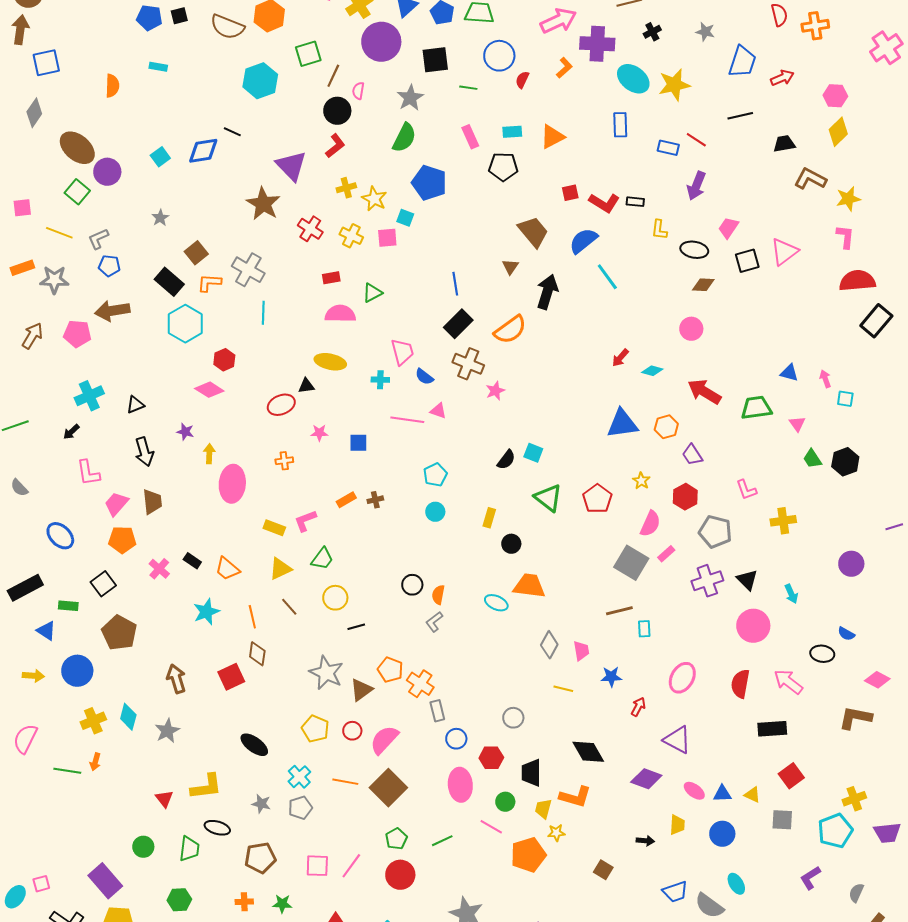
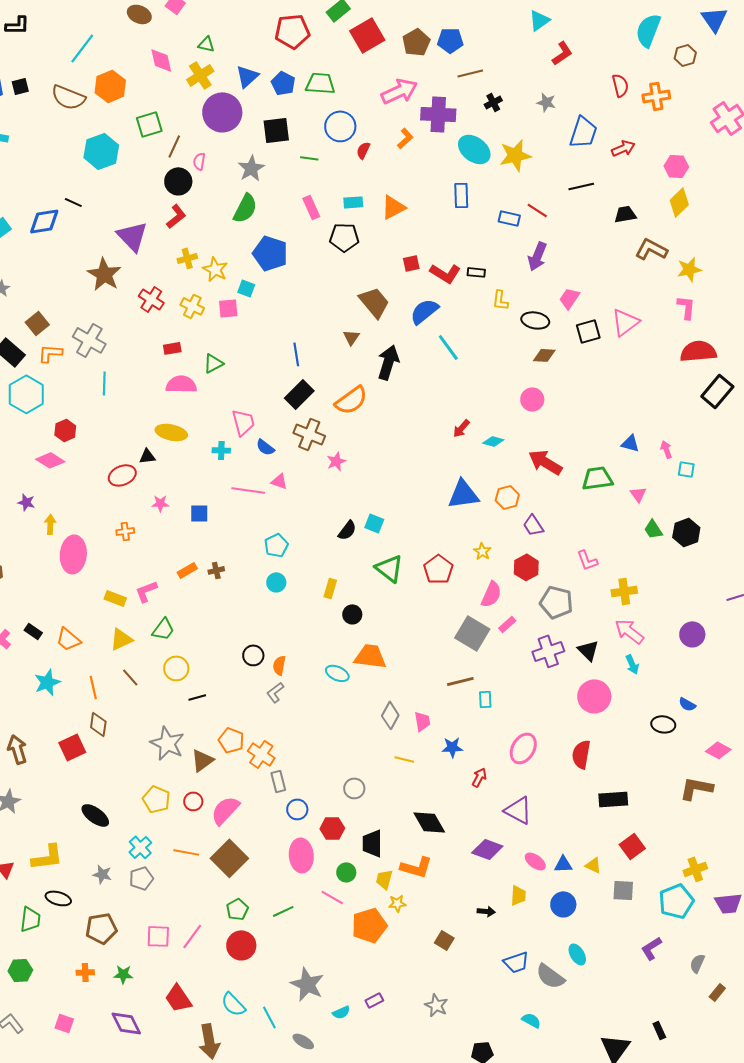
pink arrow: (788, 682) -> (629, 631), moved

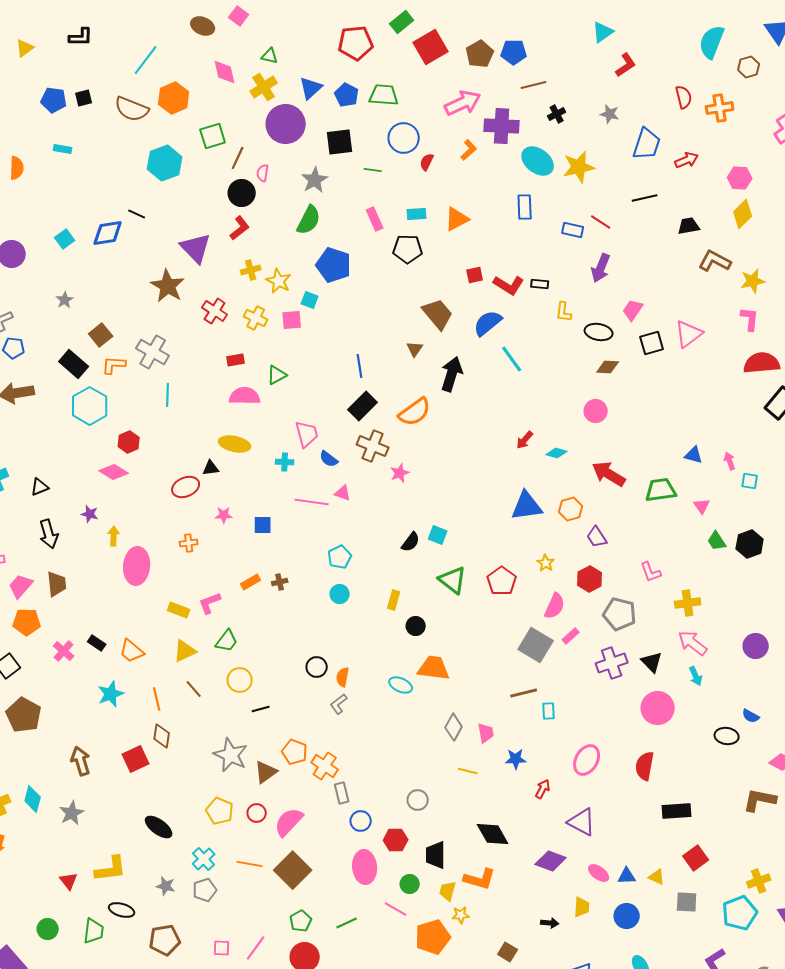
pink square: (158, 936) -> (222, 948), size x0.7

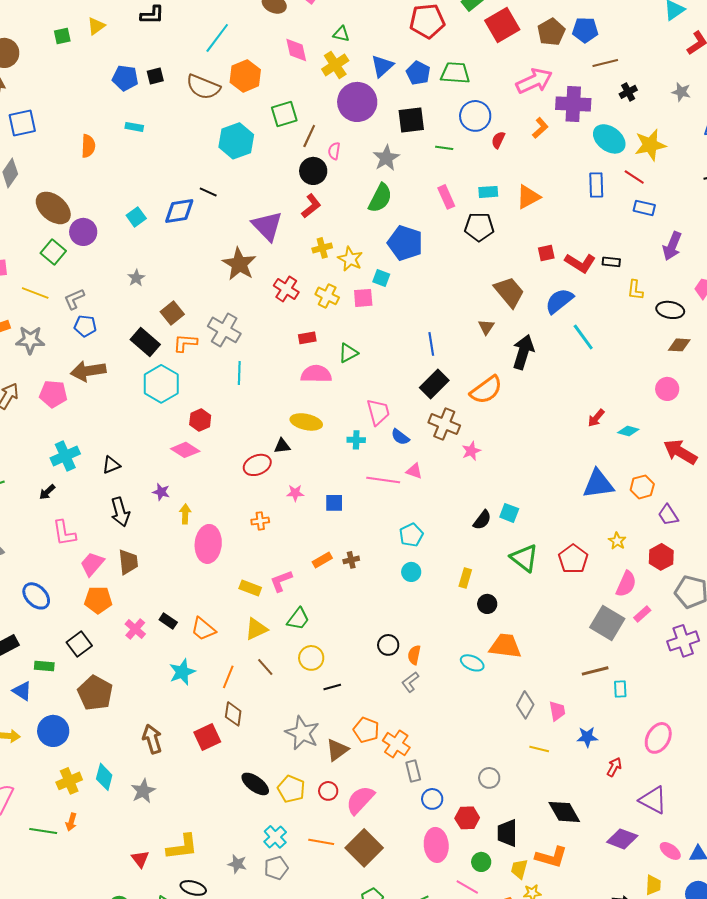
red line: (601, 222) -> (634, 177), moved
orange line: (157, 699) -> (228, 677), turned 35
black ellipse: (159, 827) -> (255, 784), moved

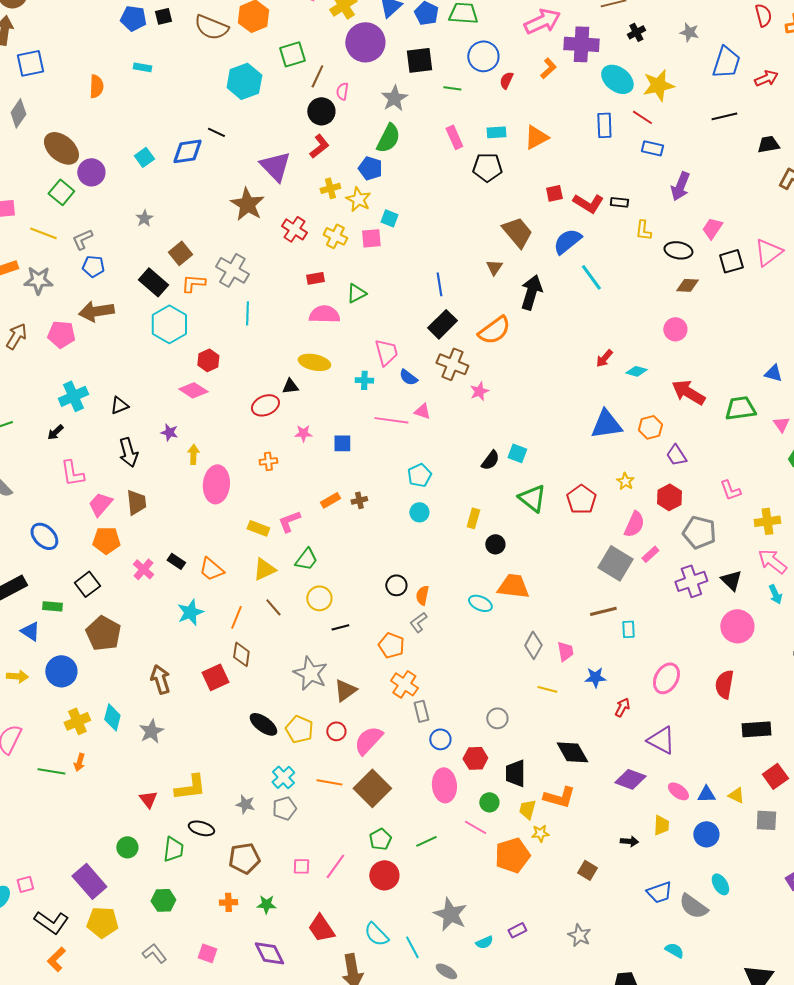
blue pentagon: (405, 243) -> (370, 168), moved, size x0.7
orange pentagon: (366, 730) -> (391, 645), moved

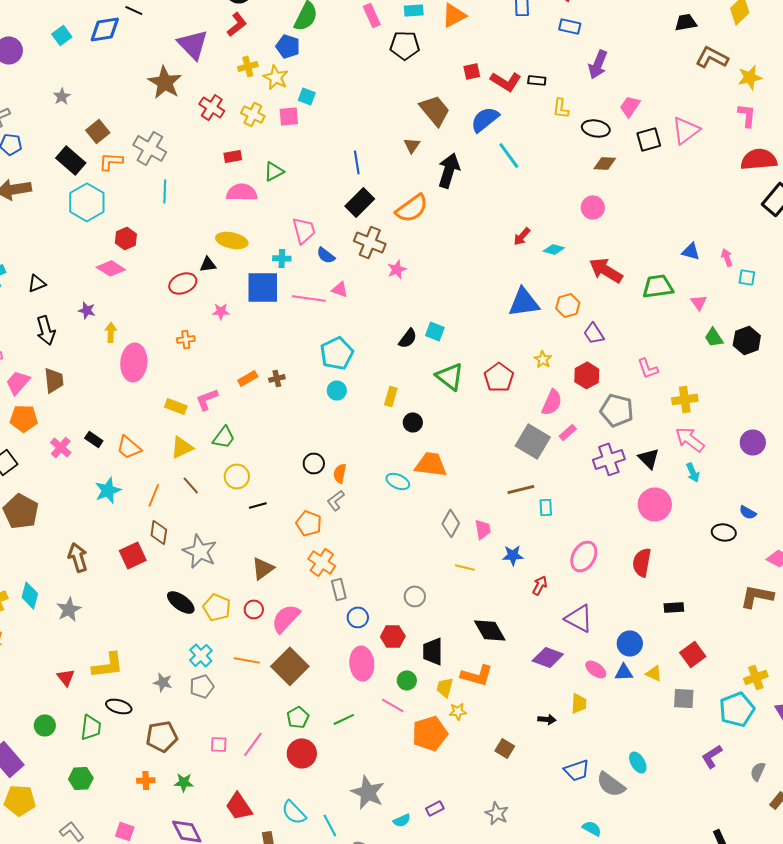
blue square: (342, 443) -> (263, 287), moved, size x1.8
cyan pentagon: (419, 475) -> (337, 353), size x1.4
gray star: (310, 673) -> (200, 551), moved
black rectangle: (756, 729) -> (674, 607), size x0.7
blue circle: (706, 834) -> (630, 643), moved

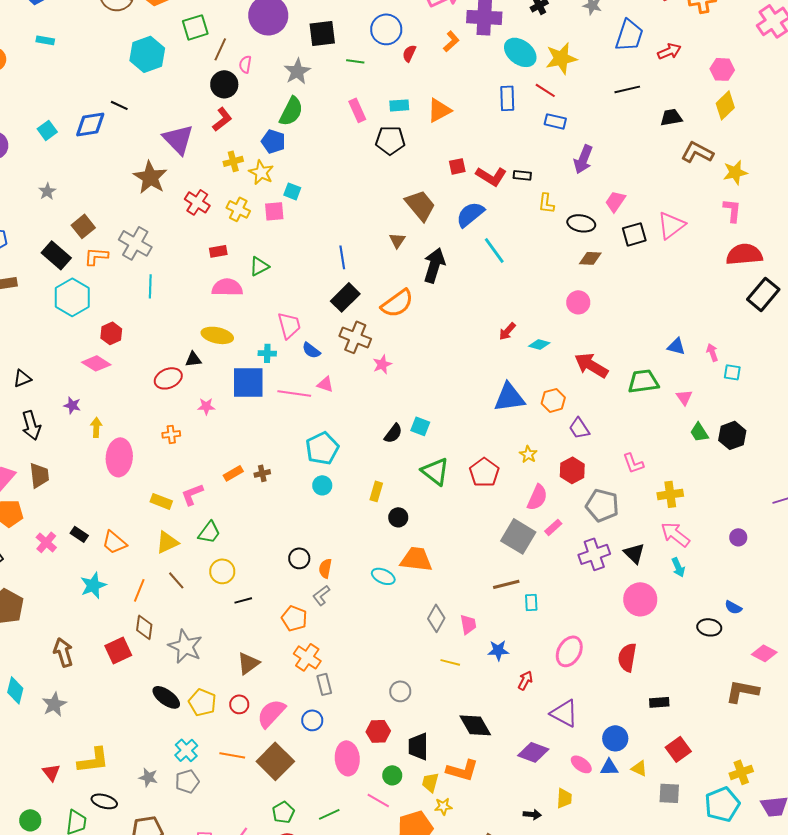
purple circle: (753, 442) -> (738, 537), size x0.7
blue circle: (358, 617) -> (312, 720), moved

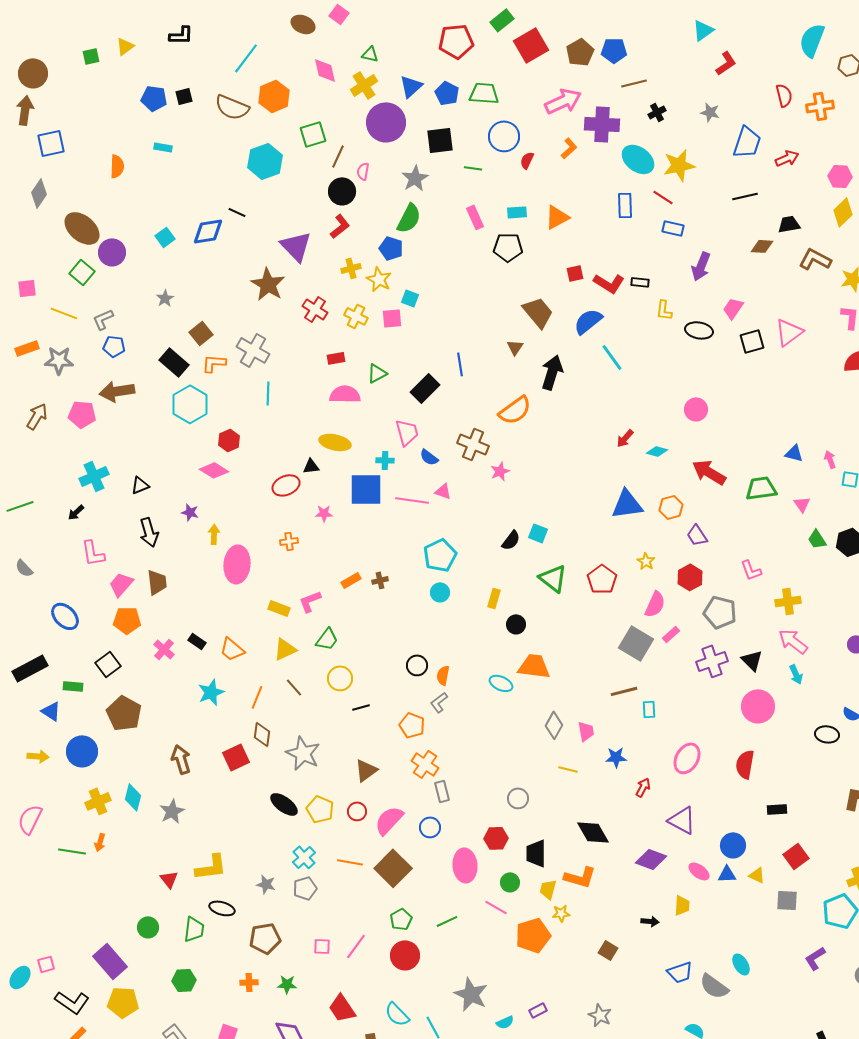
brown diamond: (590, 258) -> (762, 246), moved
black rectangle: (345, 297) -> (425, 388), moved

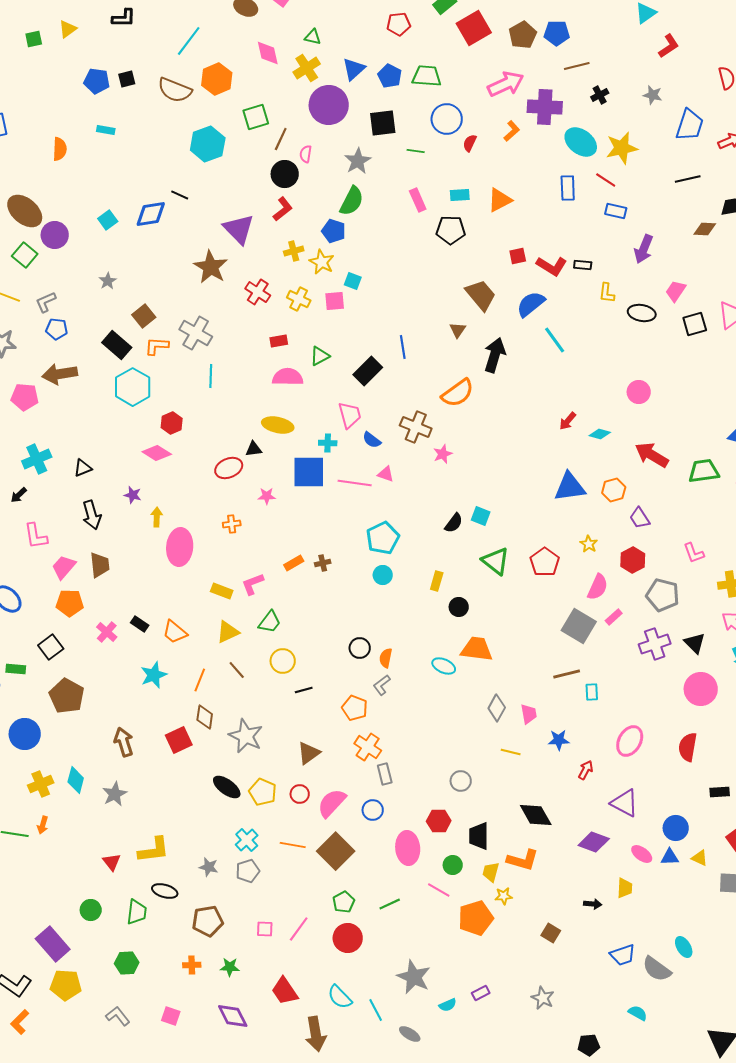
red pentagon: (456, 41) -> (399, 24), size x0.7

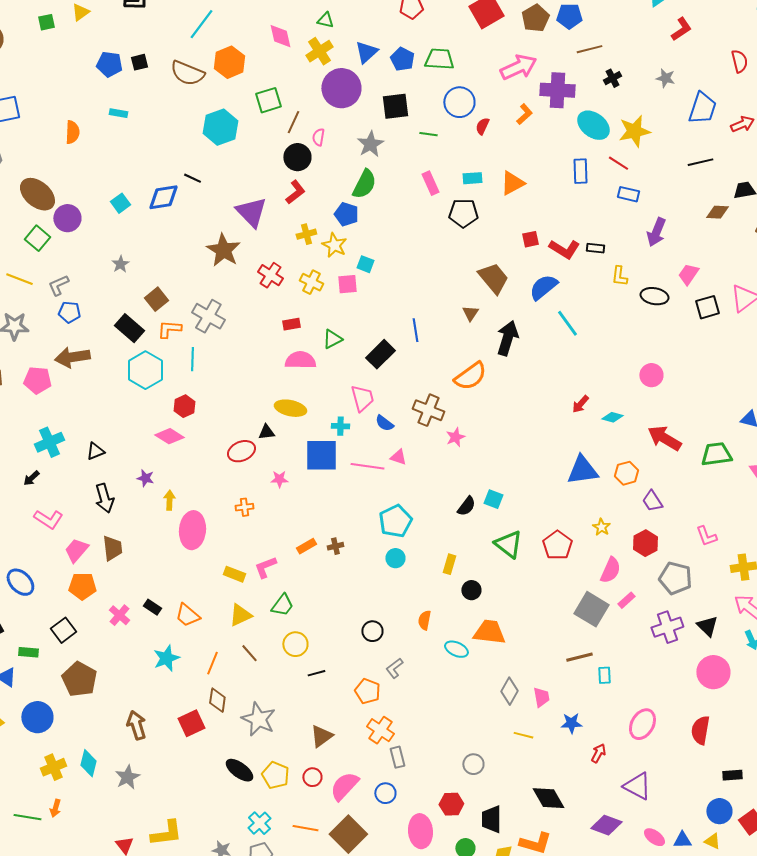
cyan line: (211, 376) -> (192, 359), moved
pink L-shape: (36, 536) -> (48, 519), turned -48
orange semicircle: (386, 658) -> (424, 620), moved
blue circle: (676, 828) -> (719, 811), moved

